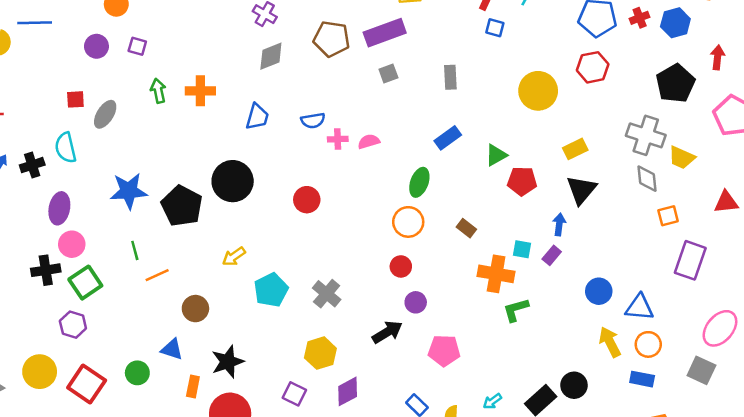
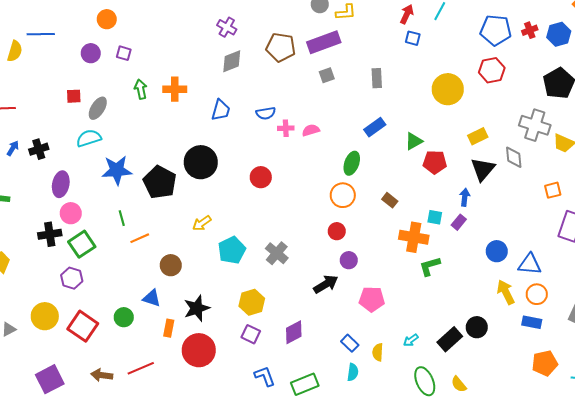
cyan semicircle: (66, 148) -> (89, 138), moved, turned 85
gray diamond: (647, 179) -> (514, 157), moved
yellow hexagon: (320, 353) -> (252, 302), moved

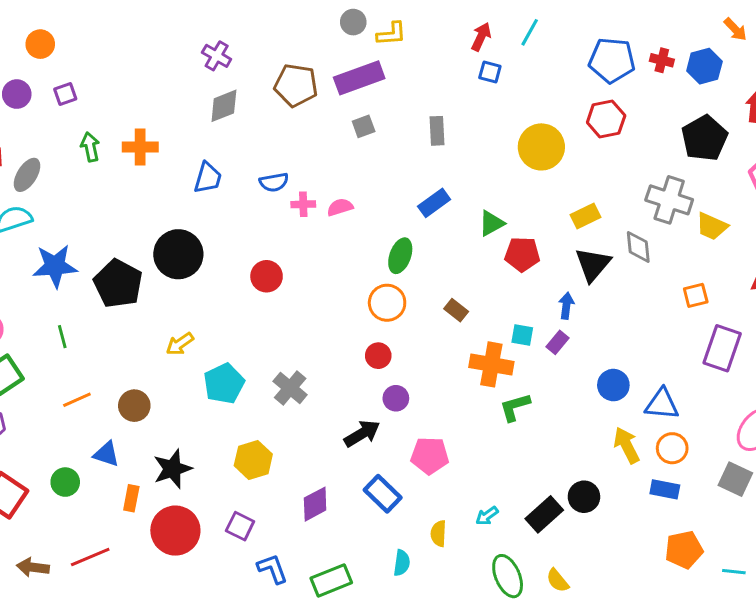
red cross: (530, 30) -> (662, 60), turned 35
purple square: (124, 53) -> (65, 94), turned -35
orange line: (140, 238) -> (77, 400), moved
purple square: (251, 334) -> (240, 526), moved
blue rectangle: (350, 343) -> (383, 494), moved, size x1.4

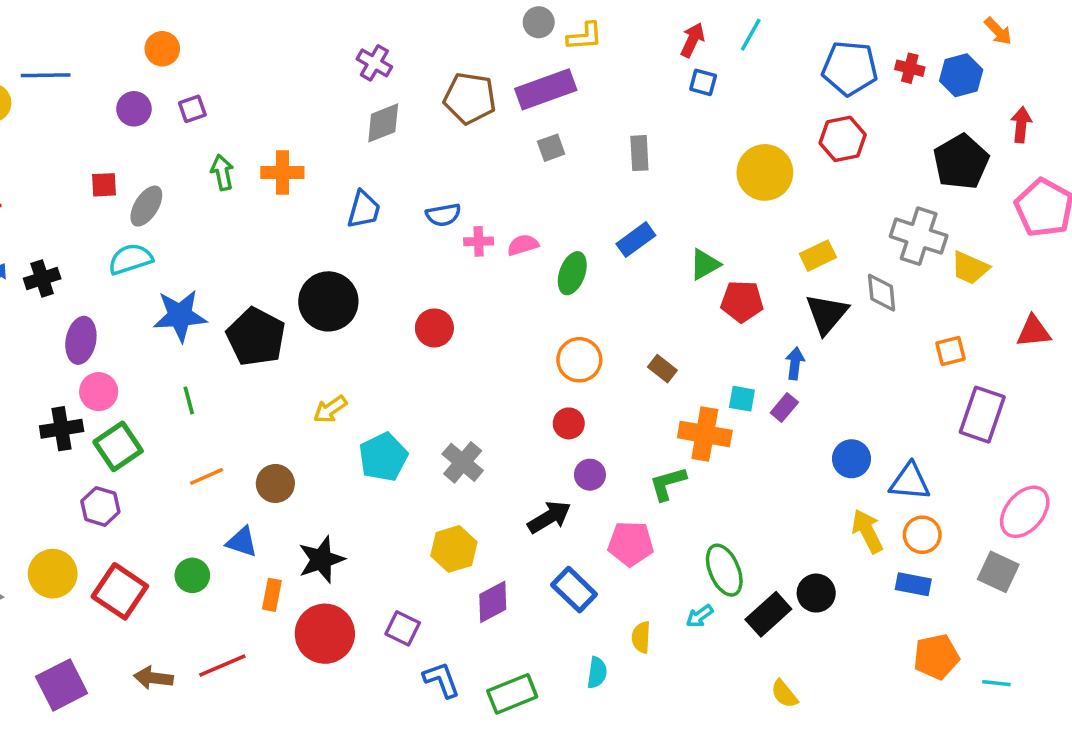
green ellipse: (400, 256) -> (572, 273), moved
green L-shape: (515, 407) -> (668, 483), moved
yellow hexagon: (253, 460) -> (454, 549), moved
green ellipse: (508, 576) -> (724, 570), moved

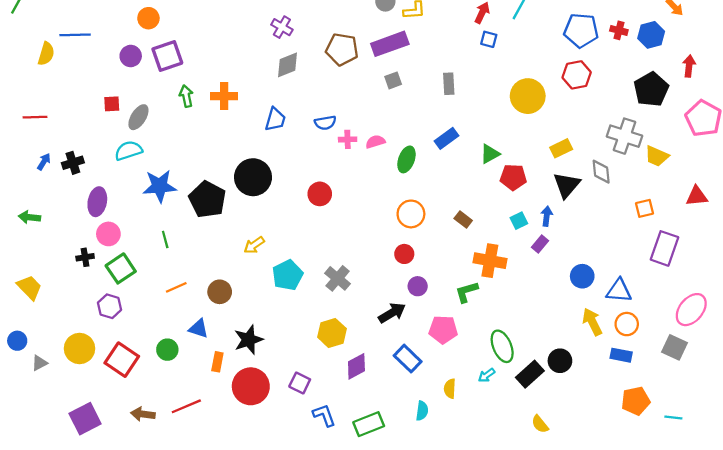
purple square: (192, 109) -> (167, 56), size x1.8
cyan square: (742, 399) -> (519, 221), moved, turned -36
black cross: (62, 429) -> (85, 257), size x0.7

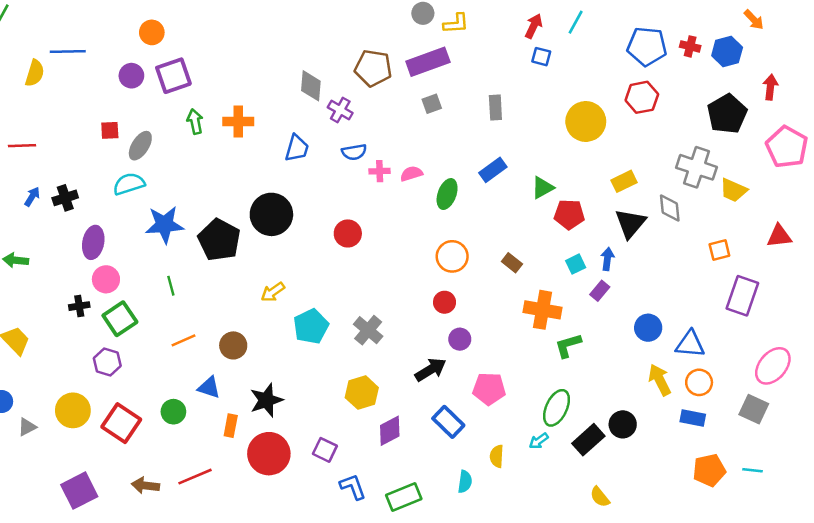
purple cross: (282, 27) -> (340, 110), moved
gray diamond: (287, 65) -> (311, 86), turned -64
green L-shape: (467, 292) -> (568, 345), moved
green ellipse: (502, 346) -> (557, 408), turned 48
cyan line: (673, 417) -> (752, 470), moved

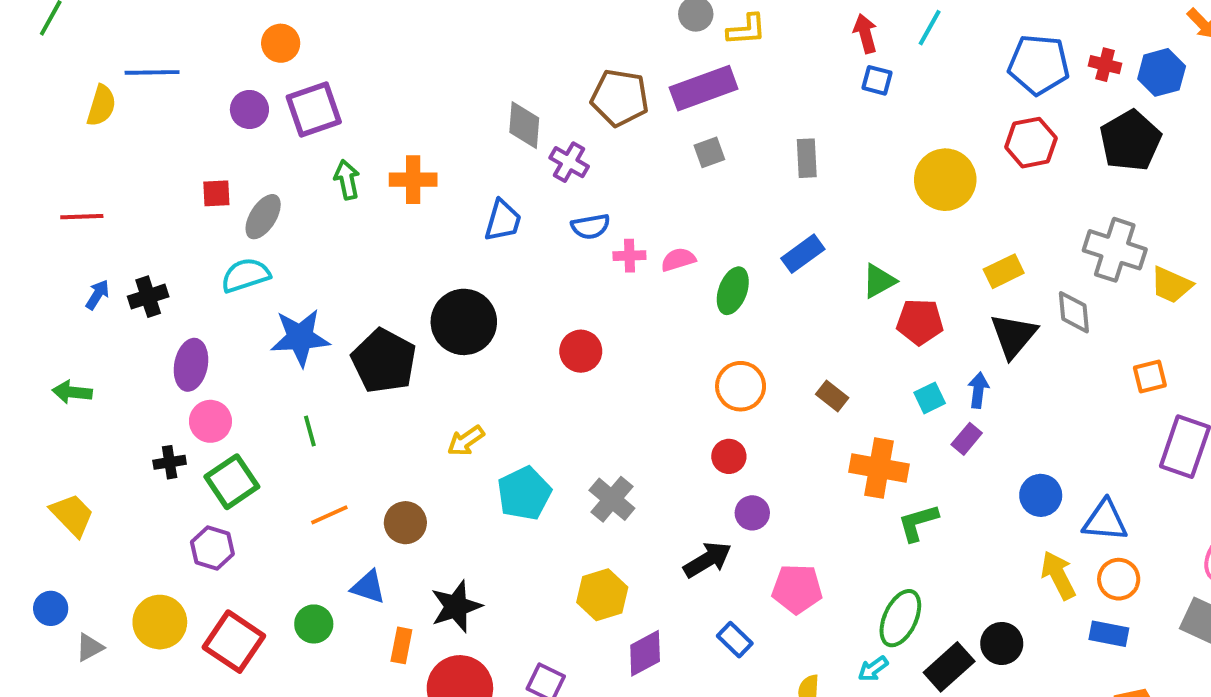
red arrow: (534, 26) -> (865, 33), turned -40
black pentagon: (727, 114) -> (1130, 141), moved
blue rectangle: (448, 422) -> (735, 640), size x0.7

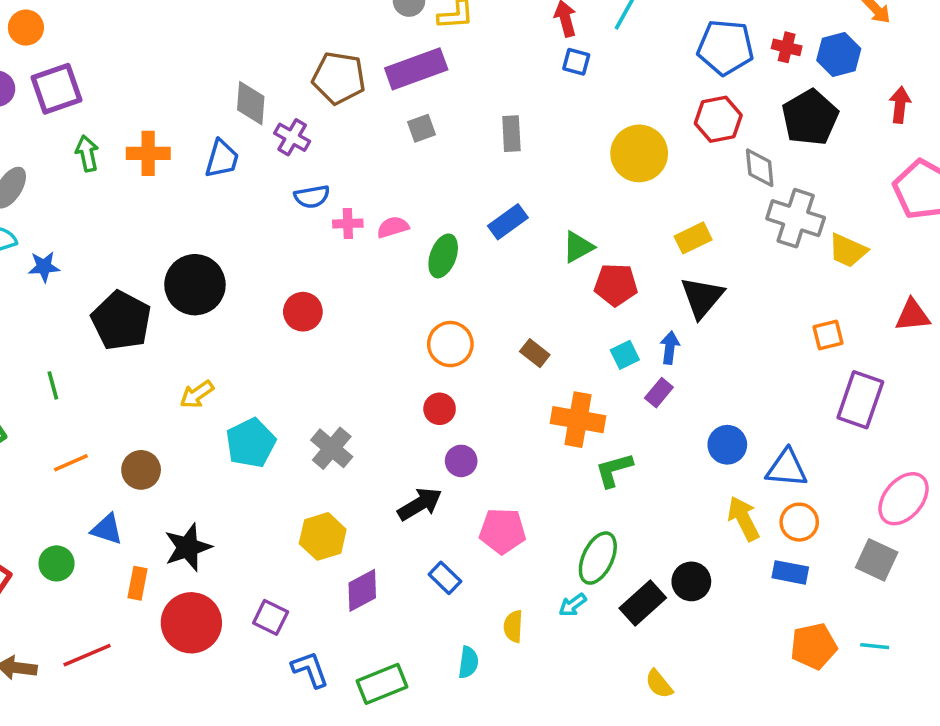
blue trapezoid: (503, 221) -> (222, 159), moved
gray diamond: (1074, 312) -> (760, 168), moved
blue star: (300, 338) -> (44, 267), moved, size x0.6

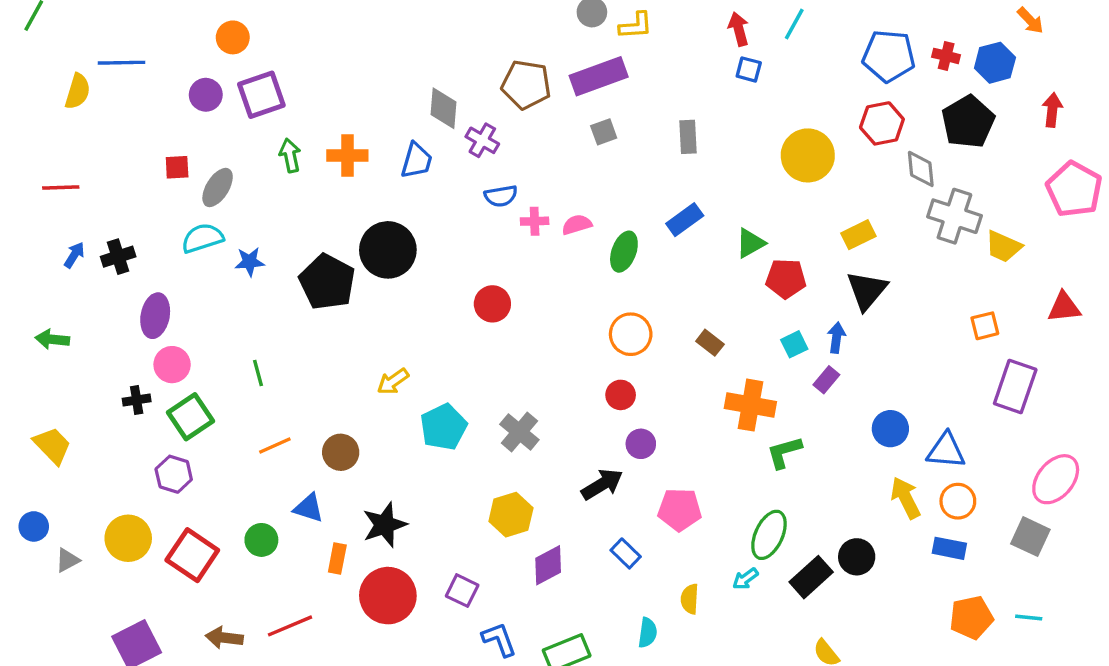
black circle: (195, 285) -> (388, 250), moved
black pentagon: (121, 321) -> (327, 282), moved

